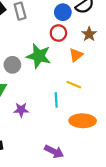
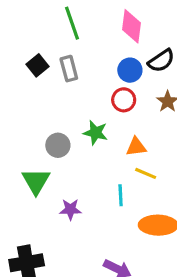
orange triangle: (76, 55) -> (136, 147), moved, turned 32
green star: (39, 56) -> (95, 133), size x0.7

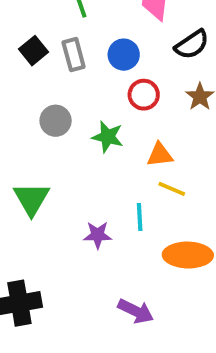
blue circle: (130, 70) -> (124, 55), moved
gray circle: (58, 145) -> (56, 121), moved
purple star: (70, 209) -> (98, 235), moved

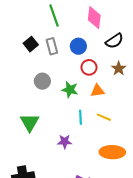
orange triangle: (160, 155) -> (97, 91), moved
cyan line: (140, 217) -> (81, 117), moved

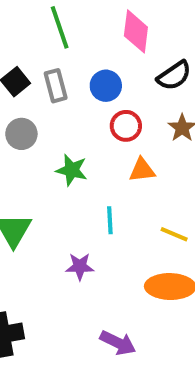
gray circle: (42, 81) -> (21, 134), moved
green star: (70, 90) -> (72, 170), moved
yellow line: (104, 117) -> (174, 234), moved

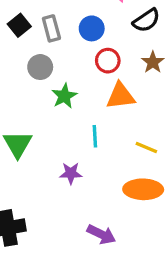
gray circle: (21, 134) -> (40, 67), moved
green star: (72, 170) -> (64, 96), turned 30
orange triangle: (142, 170) -> (121, 96), size x1.4

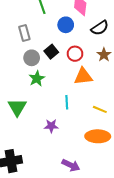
black square: (19, 25) -> (51, 52), moved
gray rectangle: (51, 28) -> (24, 33), moved
blue circle: (92, 28) -> (66, 25), moved
green star: (64, 96) -> (37, 78), moved

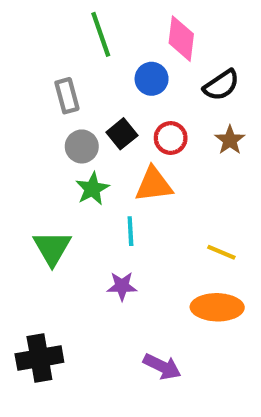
orange triangle: (83, 76) -> (154, 185), moved
cyan line: (67, 102) -> (130, 231), moved

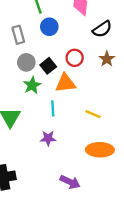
blue circle: (152, 79) -> (49, 27), moved
black square: (122, 134) -> (48, 66), moved
yellow line: (221, 252) -> (93, 114), moved

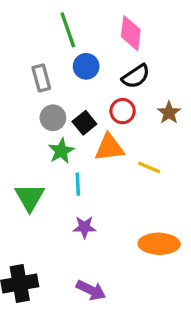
black semicircle: (102, 29) -> (136, 76), moved
cyan line: (53, 108) -> (78, 184), moved
yellow line: (93, 114) -> (149, 167), moved
purple arrow: (70, 182) -> (91, 290), moved

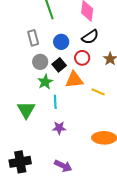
blue circle: (86, 66) -> (61, 42), moved

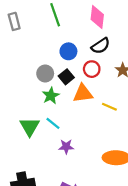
gray rectangle: (33, 38) -> (14, 21), moved
cyan line: (55, 102) -> (53, 123), moved, turned -48

